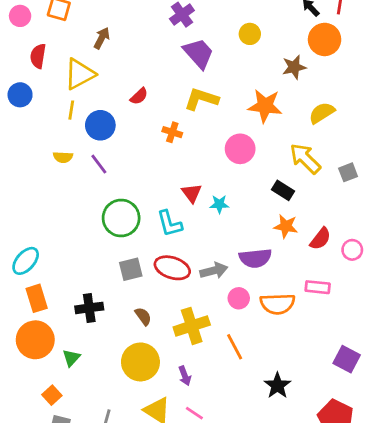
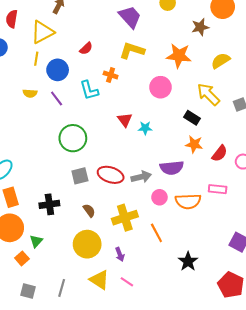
cyan L-shape: (170, 224) -> (89, 90), moved
orange square: (52, 395) -> (22, 258), moved

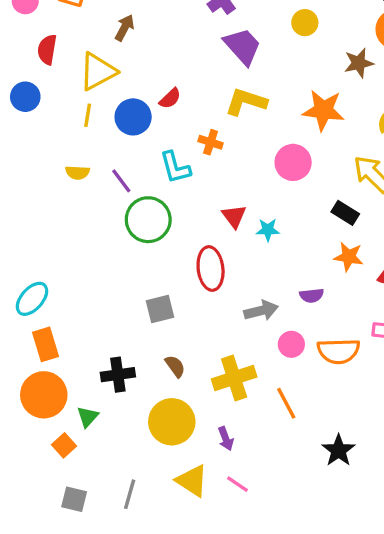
blue circle: (58, 70) -> (133, 117), moved
green circle: (73, 138) -> (148, 220), moved
purple semicircle: (172, 168) -> (312, 295), size x0.6
red ellipse: (111, 175) -> (211, 269), moved, turned 65
black cross: (49, 204) -> (118, 375), moved

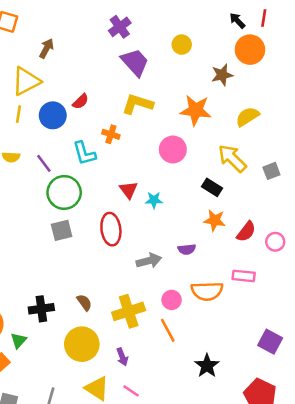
gray square: (160, 309) -> (62, 230), moved
pink circle: (291, 344) -> (172, 300), moved

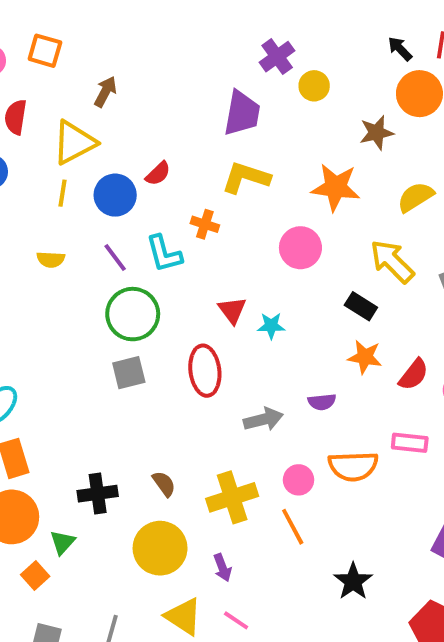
purple cross: (120, 27) -> (277, 57), moved
purple trapezoid: (135, 62) -> (242, 113), turned 52
purple line: (44, 163) -> (115, 257), moved

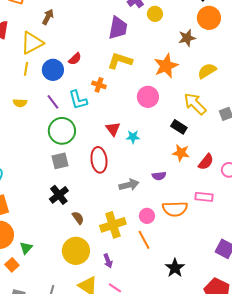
orange star: (336, 187) -> (166, 66), turned -30
black cross: (98, 494) -> (59, 195), moved, turned -30

